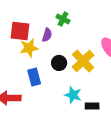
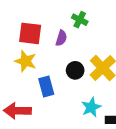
yellow star: (29, 48) -> (26, 61), moved, turned 30
cyan star: (73, 95) -> (91, 107), turned 30

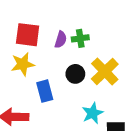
green cross: (80, 20) -> (80, 38), moved, turned -35
yellow star: (26, 61) -> (23, 64), turned -30

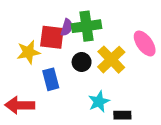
red square: (28, 35) -> (52, 37), moved
green cross: (80, 38) -> (87, 26), size x1.6

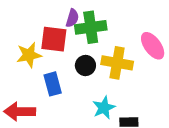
purple semicircle: (67, 27) -> (72, 18), moved
yellow cross: (111, 60) -> (117, 63), turned -36

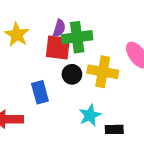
red square: (54, 39) -> (58, 47), moved
yellow star: (29, 55) -> (17, 35), moved, turned -30

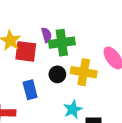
purple semicircle: (59, 28) -> (46, 35), turned -32
red square: (58, 47) -> (26, 51), moved

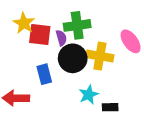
purple semicircle: (46, 35) -> (61, 38), moved
black circle: (57, 74) -> (73, 58), size x1.6

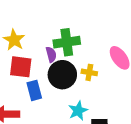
red square: (40, 35) -> (21, 67), moved
yellow cross: (100, 56) -> (89, 72), size x0.6

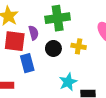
purple semicircle: (51, 54) -> (34, 33), moved
black circle: (62, 75) -> (53, 48), size x0.6

